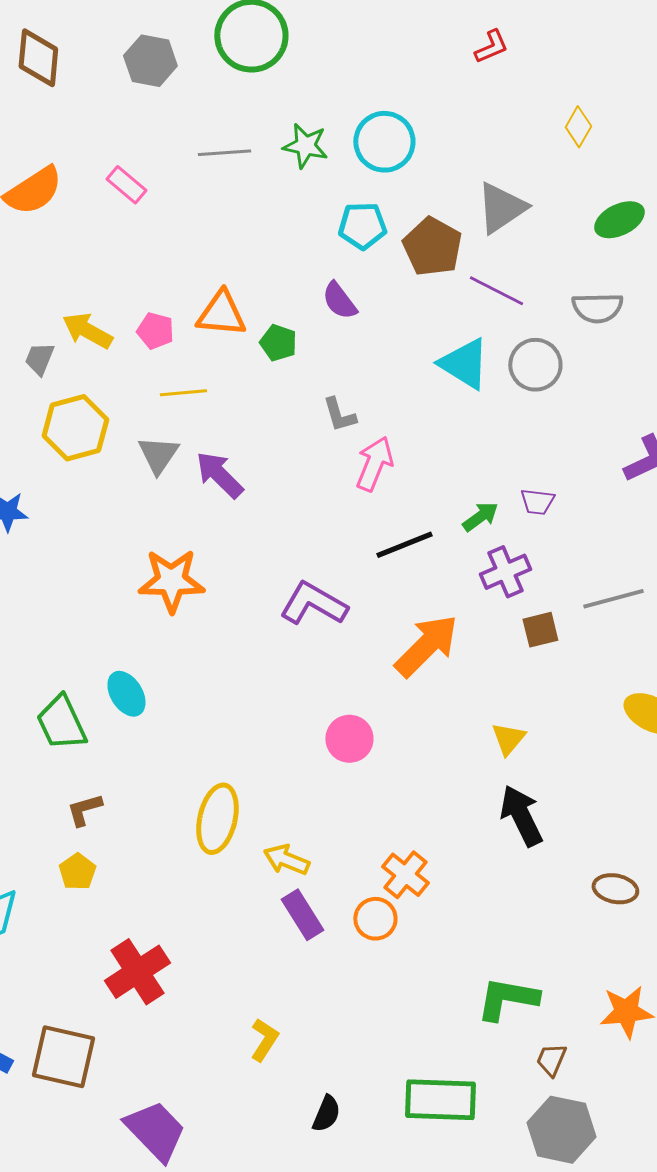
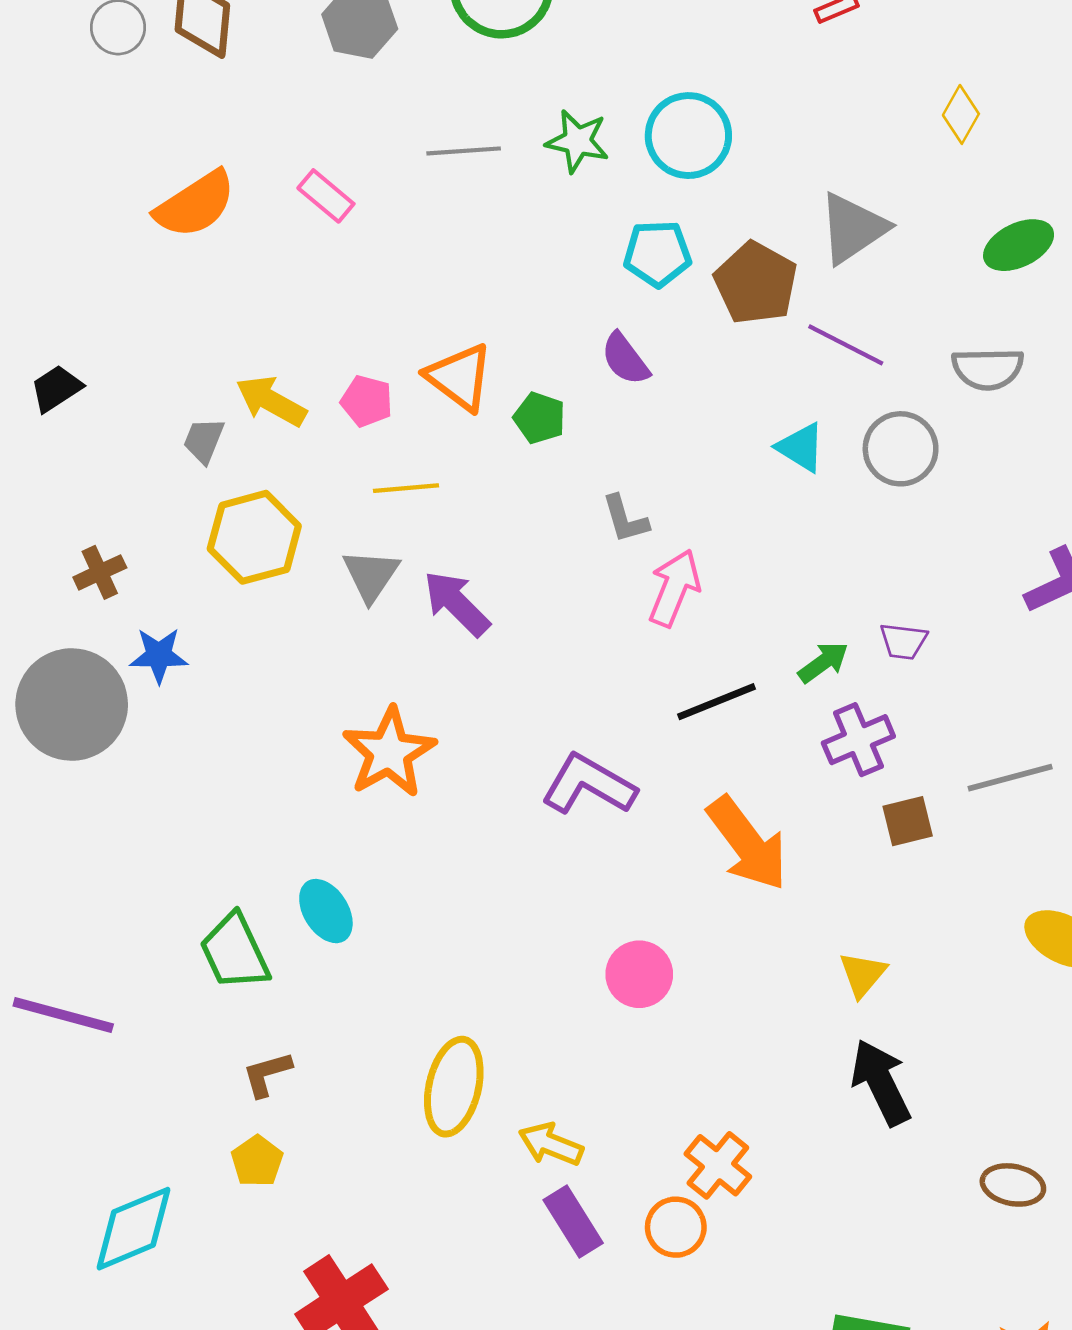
orange triangle: (221, 314) -> (459, 377), turned 32
cyan triangle: (464, 364) -> (801, 447), size x0.7
orange star: (171, 581) -> (389, 752), turned -30
orange arrow: (426, 646) -> (747, 844), turned 98

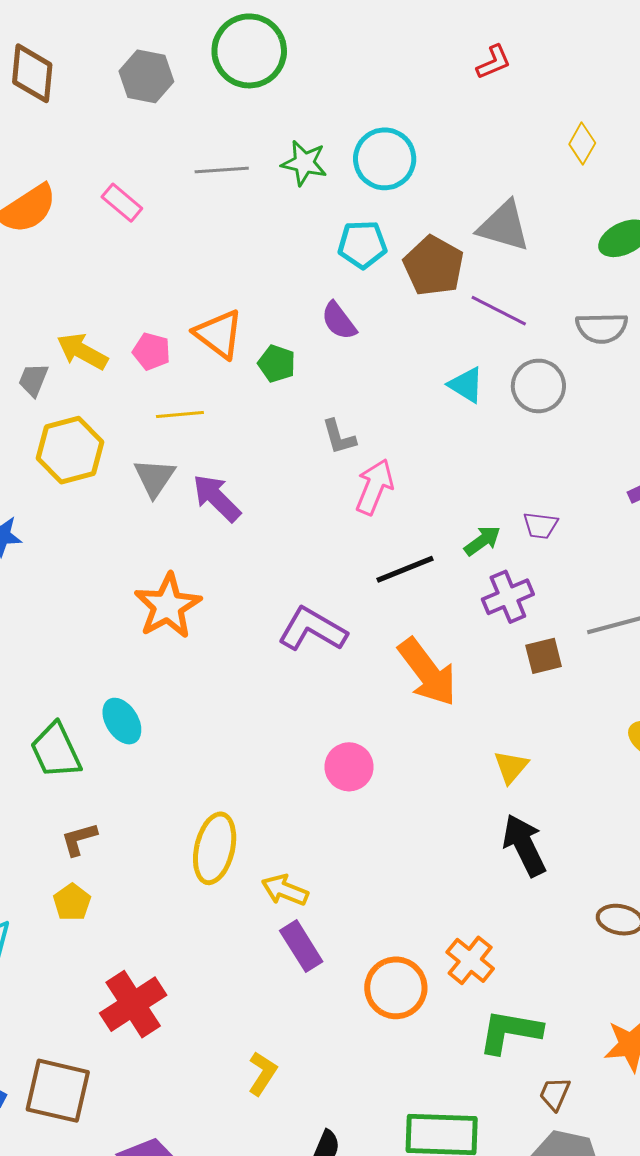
gray triangle: (853, 228) -> (504, 226), turned 50
orange cross: (718, 1165) -> (470, 960), moved
orange circle: (676, 1227) -> (396, 988), moved, size x1.4

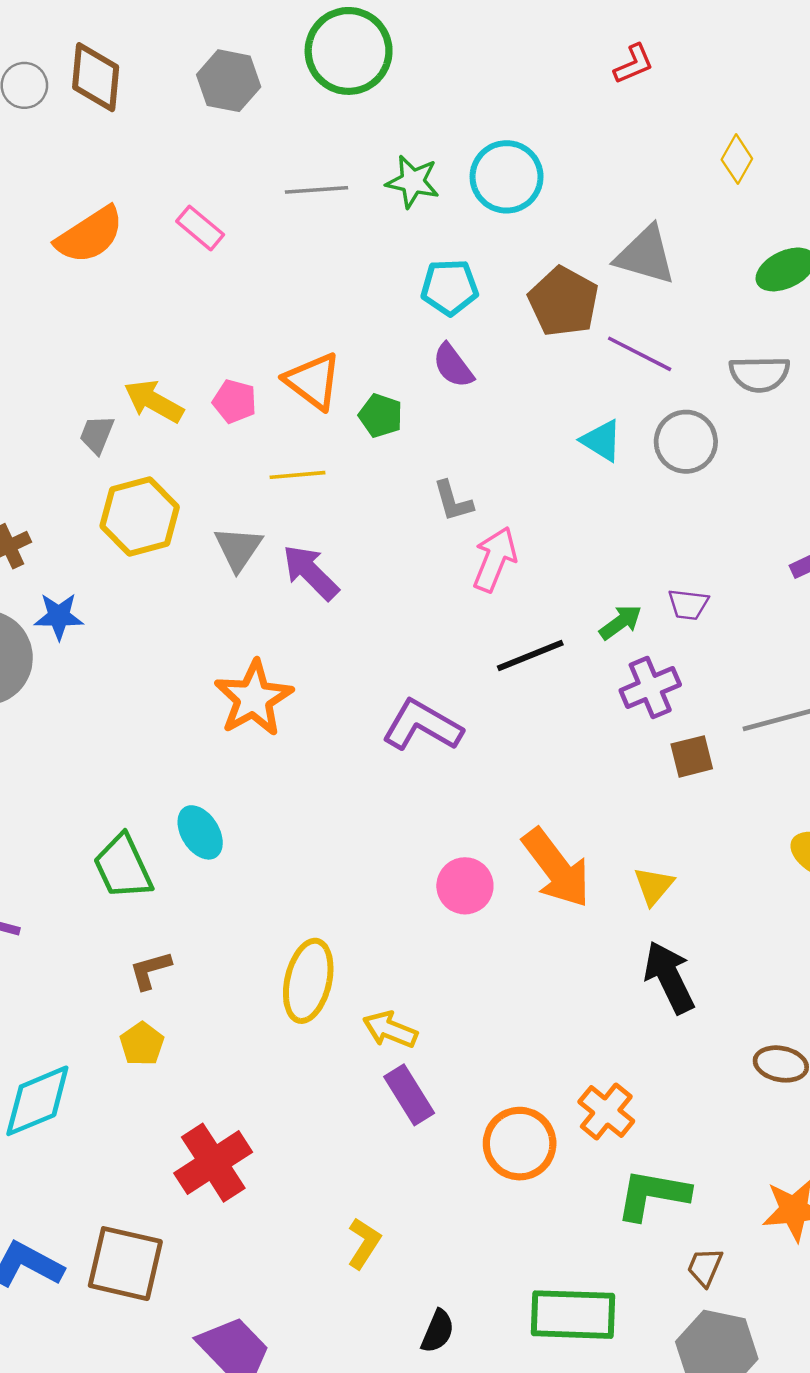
cyan pentagon: (362, 244) -> (450, 287), moved
yellow line: (180, 414) -> (297, 475), moved
orange arrow: (427, 672) -> (556, 868), moved

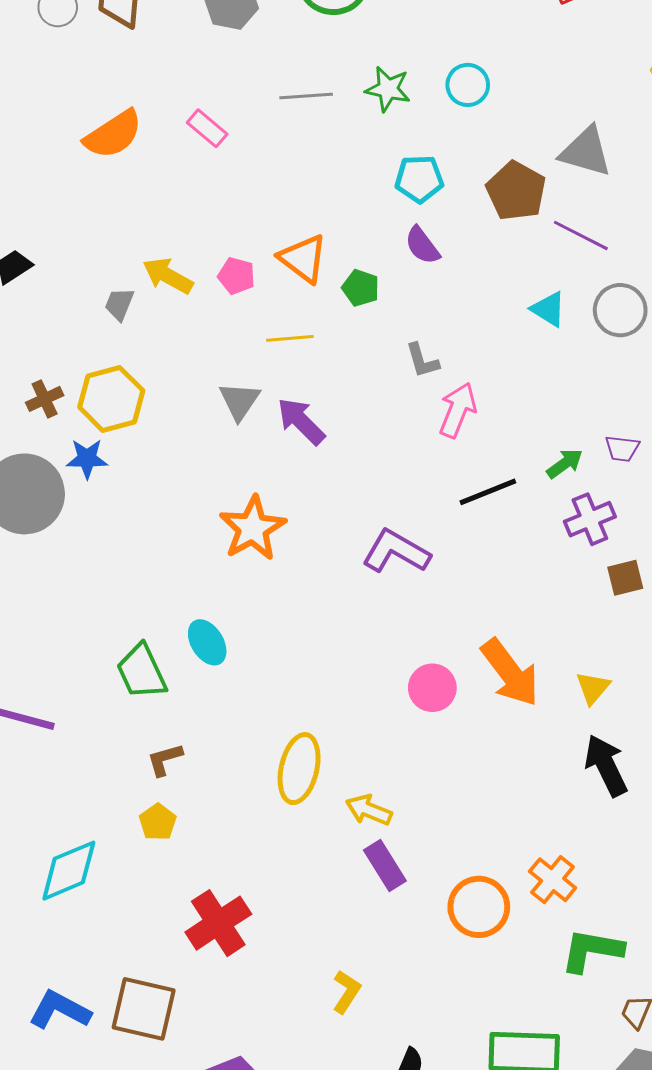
cyan circle: (507, 177) -> (468, 85), size x0.7
yellow hexagon: (140, 517) -> (111, 399), moved

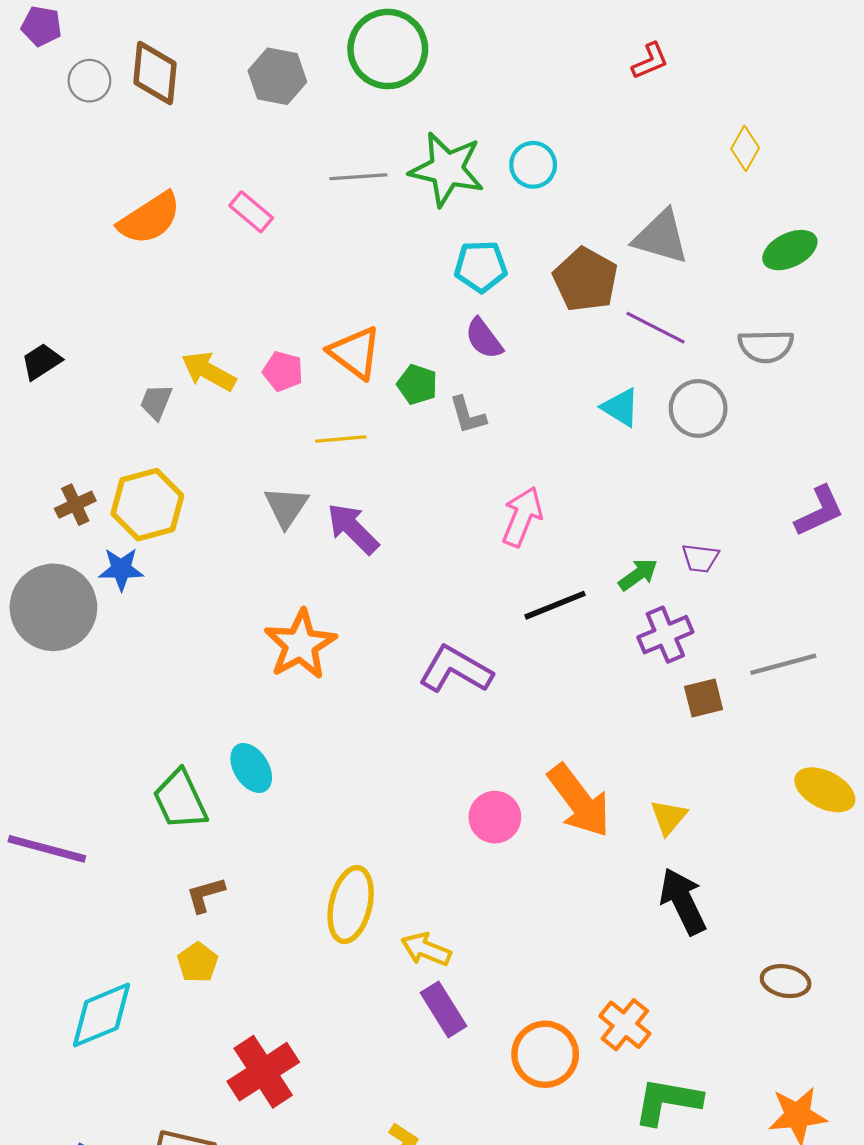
green star: (388, 89) -> (447, 169), size x1.5
gray L-shape: (422, 361) -> (468, 415), moved

